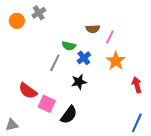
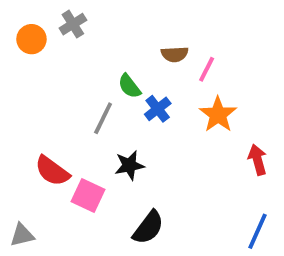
green semicircle: (69, 46) -> (129, 86), turned 40
black star: (79, 82) -> (129, 165), moved
black semicircle: (69, 115) -> (148, 227), moved

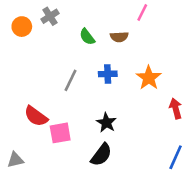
pink line: (207, 69) -> (142, 12), moved
green semicircle: (129, 86) -> (87, 37), moved
blue cross: (158, 109) -> (108, 74), turned 36
black star: (129, 165) -> (106, 123), moved, turned -30
pink square: (88, 195) -> (60, 133), turned -35

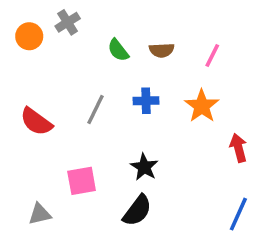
pink line: (142, 12) -> (212, 55), moved
red semicircle: (36, 116) -> (36, 122), moved
gray triangle: (15, 160) -> (40, 214), moved

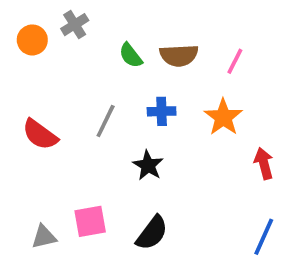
brown semicircle: (162, 50) -> (179, 55), size x1.4
black star: (144, 167) -> (148, 165), moved
pink square: (82, 181) -> (90, 221), moved

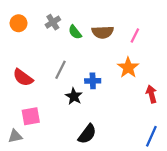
gray cross: (75, 25) -> (53, 22), moved
blue cross: (162, 111) -> (93, 81), moved
black star: (148, 165) -> (74, 96), moved
pink square: (90, 221) -> (31, 116), moved
gray triangle: (44, 237) -> (15, 136), moved

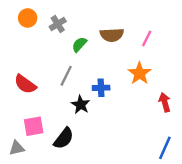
orange circle: (19, 23) -> (28, 18), moved
green semicircle: (75, 32) -> (79, 44), moved, turned 80
black semicircle: (87, 134) -> (64, 138), moved

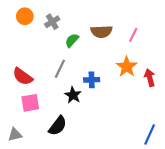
red arrow: (165, 102) -> (150, 78), moved
pink square: (34, 126) -> (30, 103), moved

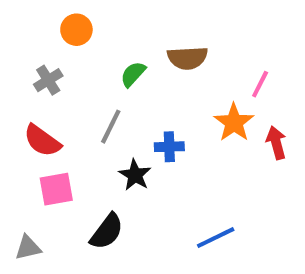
orange circle: (25, 16) -> (76, 30), moved
gray cross: (52, 22) -> (48, 80), moved
pink line: (133, 35) -> (260, 84), moved
blue line: (150, 135) -> (216, 238), moved, turned 40

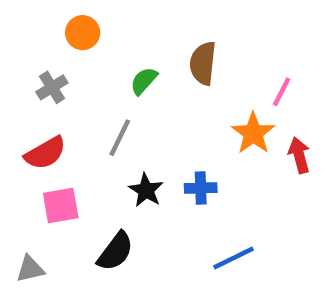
brown semicircle: (187, 58) -> (203, 63), turned 99
red semicircle: (42, 141) -> (45, 153), turned -66
blue cross: (169, 147) -> (201, 188), moved

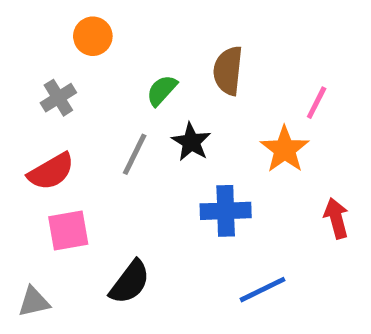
red arrow: (299, 155) -> (336, 218), moved
blue cross: (201, 188) -> (226, 211), size x1.4
black star: (146, 190) -> (191, 142), moved

